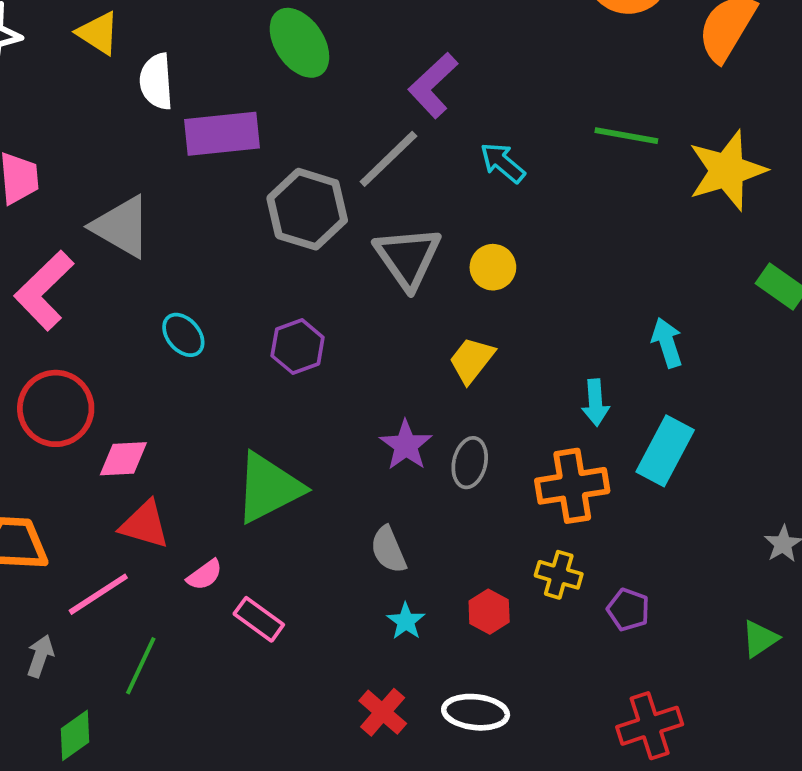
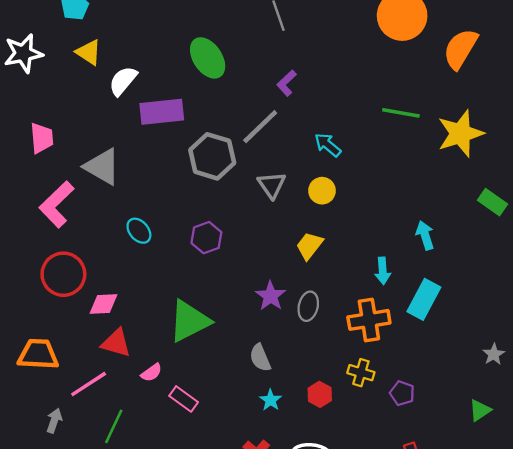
white semicircle: (156, 81) -> (123, 81), turned 44
purple L-shape: (433, 85) -> (287, 83), size x0.7
cyan arrow: (503, 163) -> (328, 145), moved
gray triangle: (408, 258) -> (272, 185), size x0.7

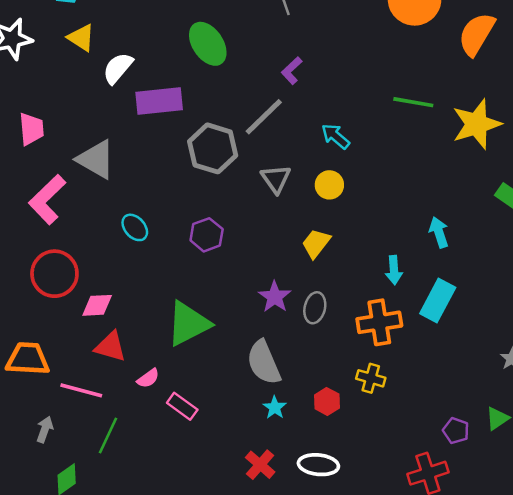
gray semicircle: (260, 358) -> (264, 362), size x1.5
pink line: (89, 384) -> (81, 390), turned 48
purple pentagon: (402, 393) -> (456, 431), moved

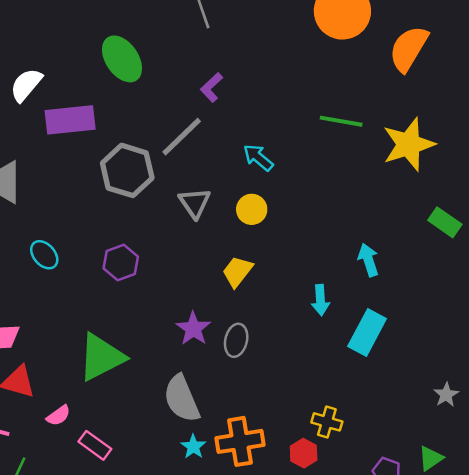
orange cross: (379, 322) -> (240, 441), moved
yellow cross: (371, 378) -> (327, 422), moved
red hexagon: (327, 401) -> (304, 453), moved

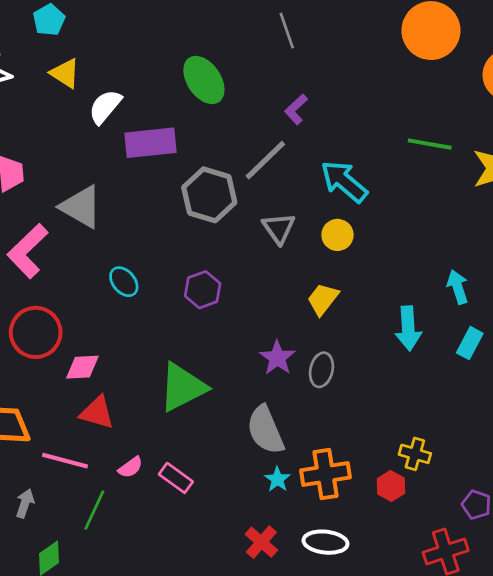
cyan arrow: (258, 157) -> (344, 181), size x1.5
cyan arrow: (320, 300) -> (408, 328), size x1.4
cyan rectangle: (367, 333) -> (470, 343), moved, size x0.7
pink semicircle: (58, 415) -> (130, 467), moved

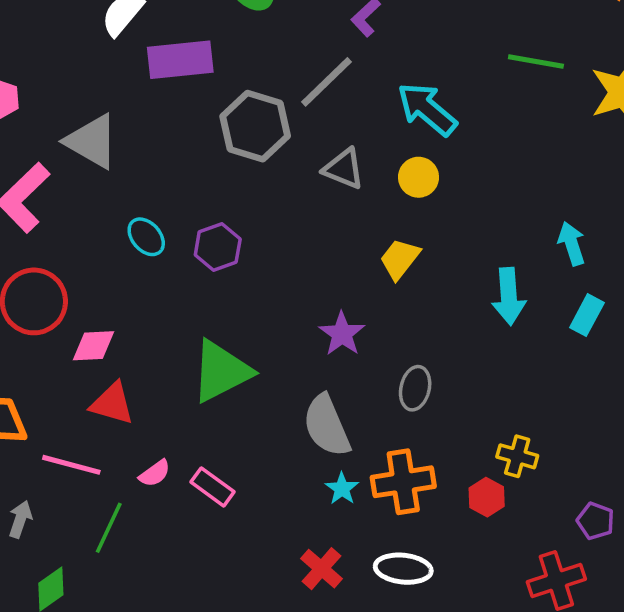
gray triangle: (279, 228) -> (344, 169), turned -33
purple hexagon: (203, 290) -> (218, 247), moved
gray ellipse: (321, 370) -> (415, 388), moved

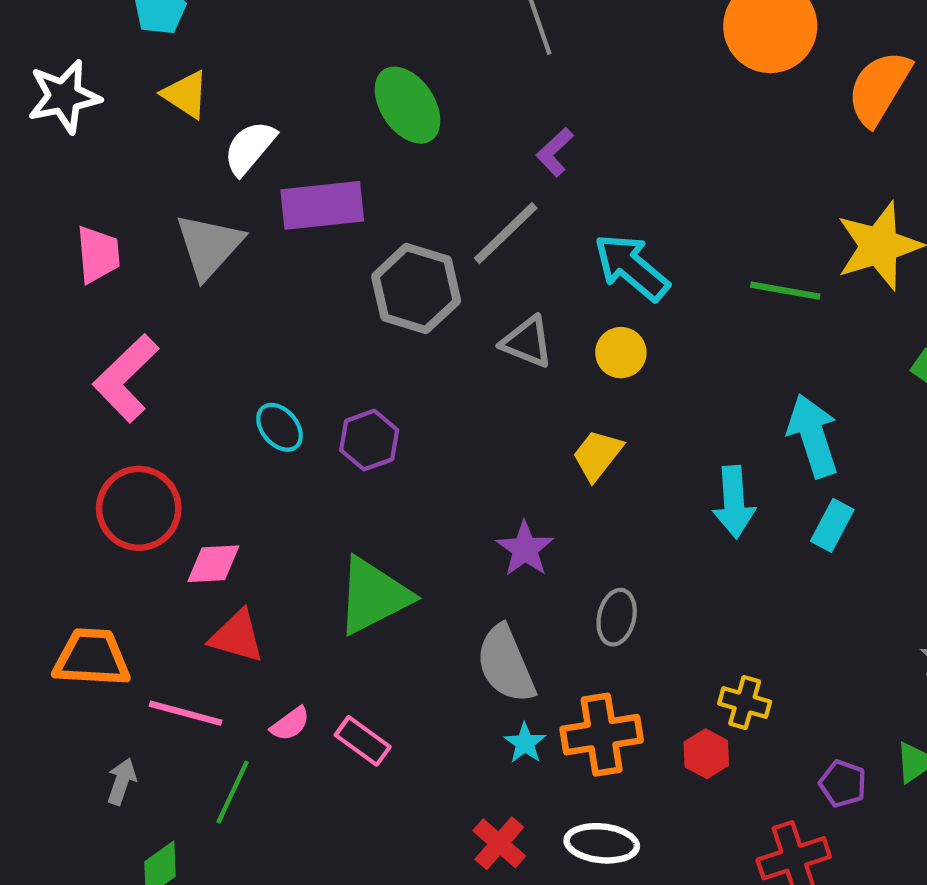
green line: (536, 61) -> (785, 291), moved
gray triangle: (92, 141) -> (209, 246), moved, turned 42
cyan arrow: (572, 244) -> (813, 436), size x1.5

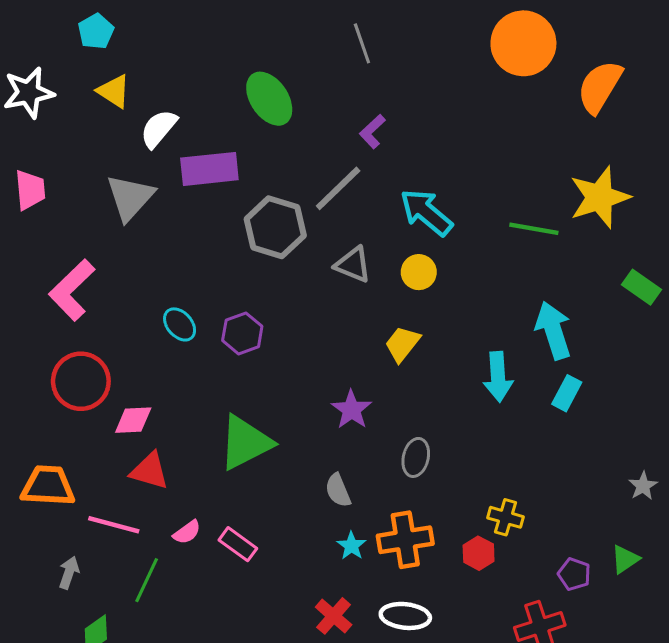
pink trapezoid: (98, 254) -> (30, 190), moved
gray semicircle: (506, 664) -> (338, 490), size x0.6

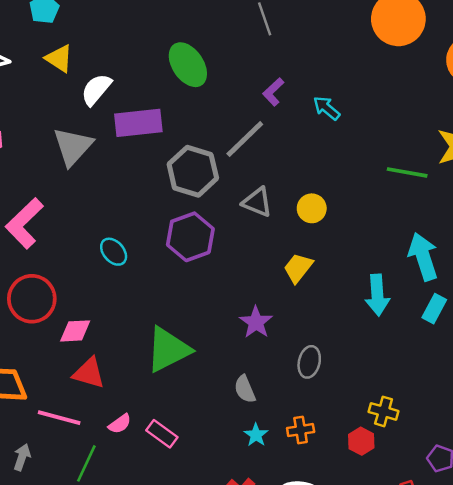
cyan arrow: (426, 212) -> (327, 108), moved, size x0.6
purple hexagon: (242, 333) -> (190, 237), moved, size x1.4
orange cross: (405, 540) -> (301, 430), size x0.6

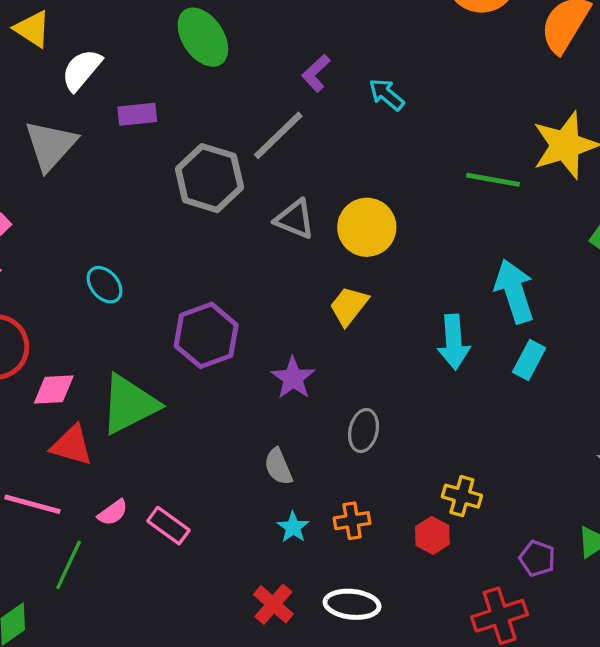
purple rectangle: (138, 123) -> (137, 114), size x0.6
yellow circle: (312, 208) -> (367, 227), size x1.5
purple hexagon: (190, 237) -> (206, 335), moved
green triangle: (168, 350) -> (129, 404), moved

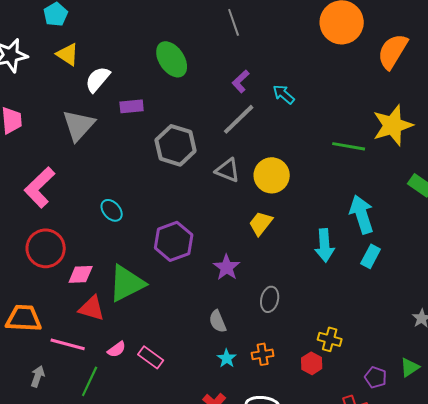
gray line: (278, 135) -> (239, 119), moved

